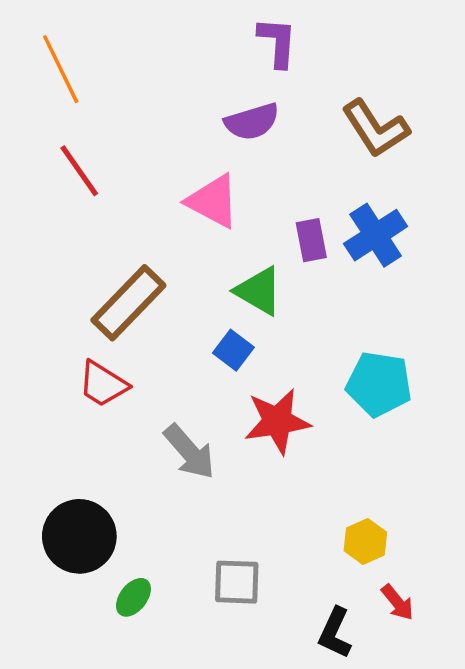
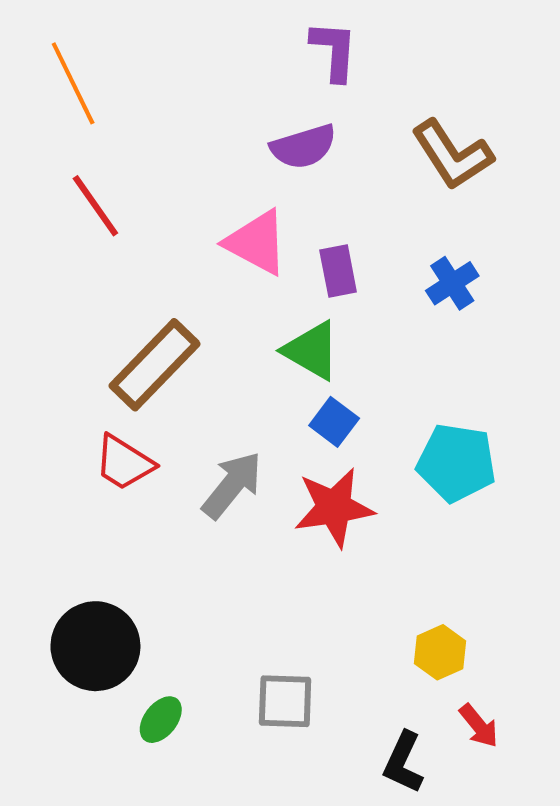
blue cross: (376, 235) -> (452, 283), size x0.7
purple rectangle: (311, 240) -> (338, 271), moved
blue square: (233, 350) -> (334, 422), moved
gray arrow: (189, 452) -> (232, 485), moved, turned -100

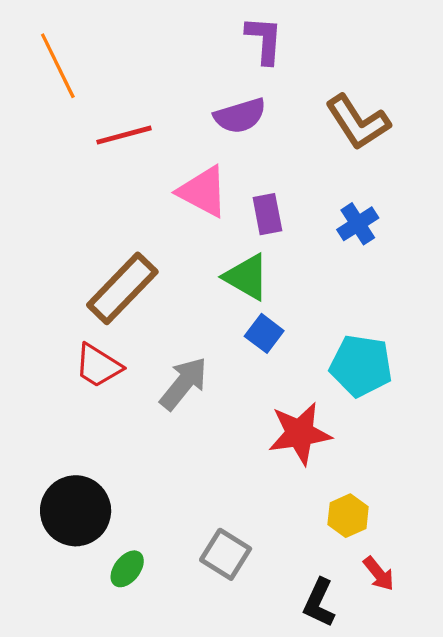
red line: (95, 206) -> (124, 135), moved, turned -70
red star: (334, 508) -> (300, 433), moved
gray square: (285, 701) -> (226, 554), turned 30

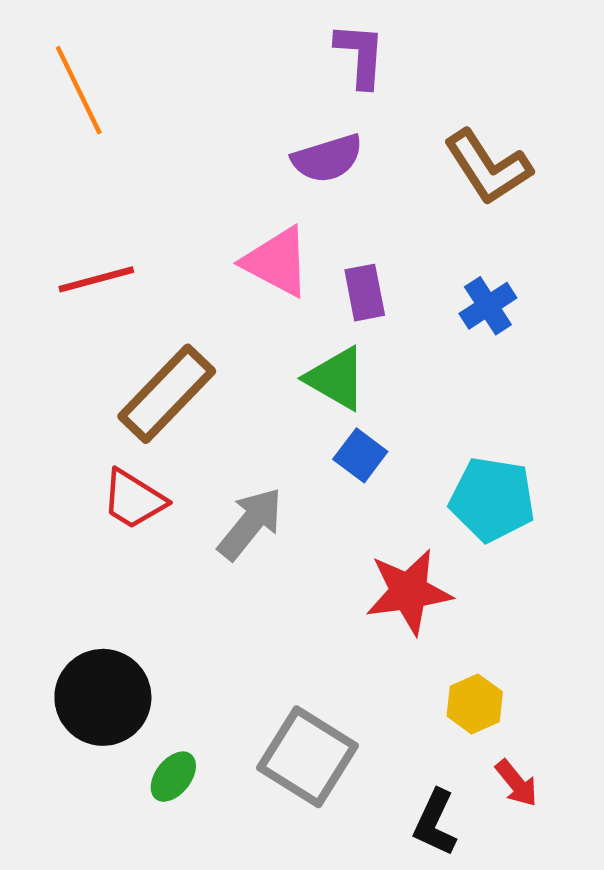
red line: (124, 135) -> (96, 279), moved
gray square: (226, 554) -> (307, 757), size x1.4

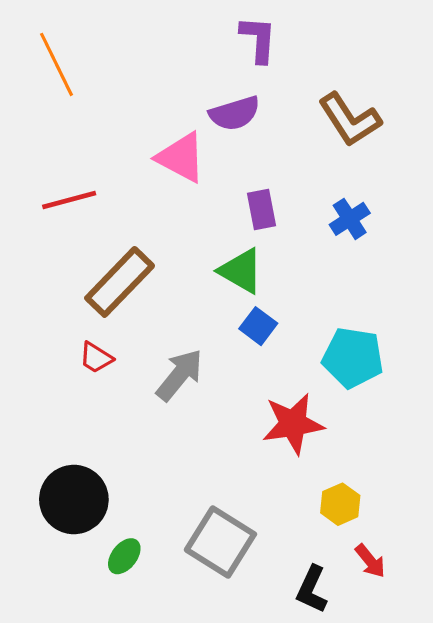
pink triangle: (277, 262) -> (181, 157), moved
red trapezoid: (134, 499) -> (96, 358), size x0.7

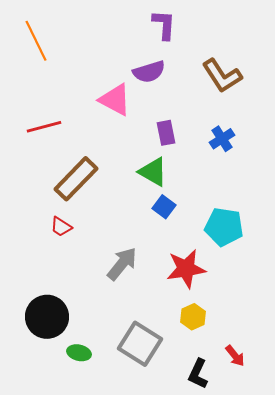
gray arrow: (179, 375) -> (122, 264), moved
yellow hexagon: (340, 504) -> (193, 317), moved
green ellipse: (124, 556) -> (79, 353), turned 65

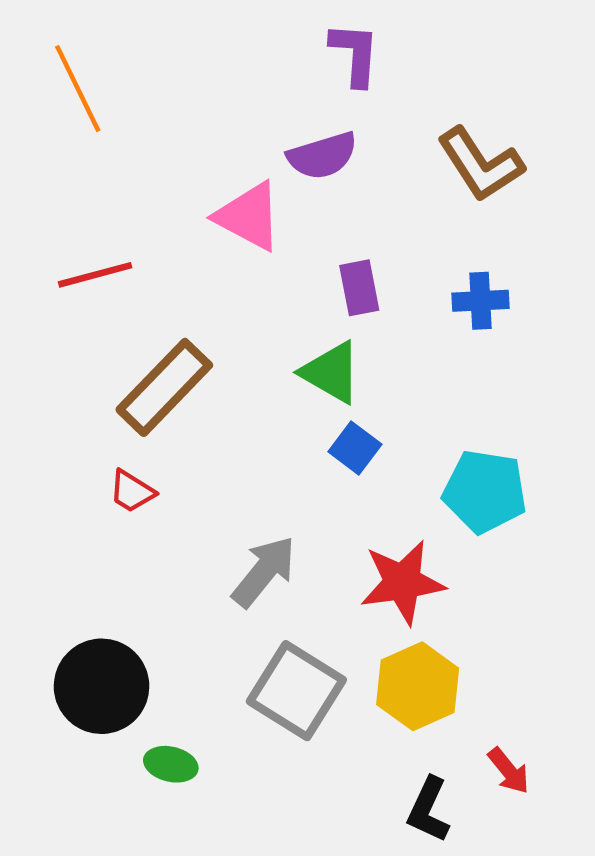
blue cross: (222, 139) -> (480, 301), turned 30
yellow hexagon: (193, 317) -> (418, 686), size x1.5
gray square: (140, 344) -> (296, 691), moved

